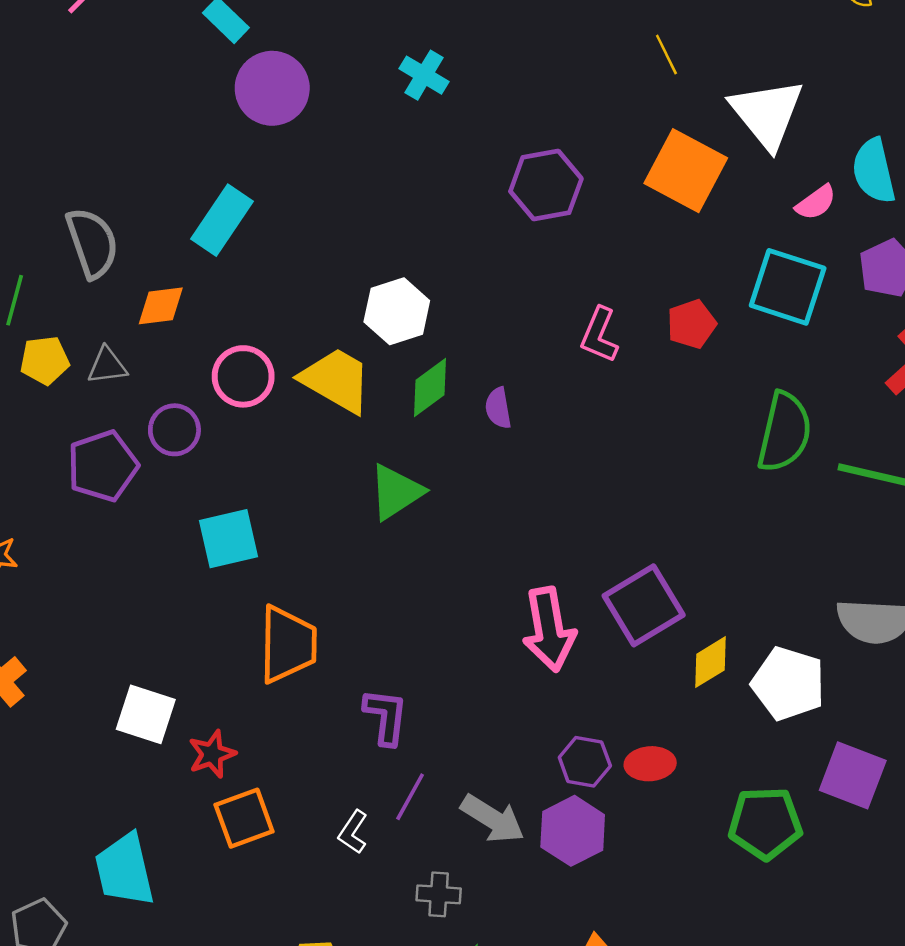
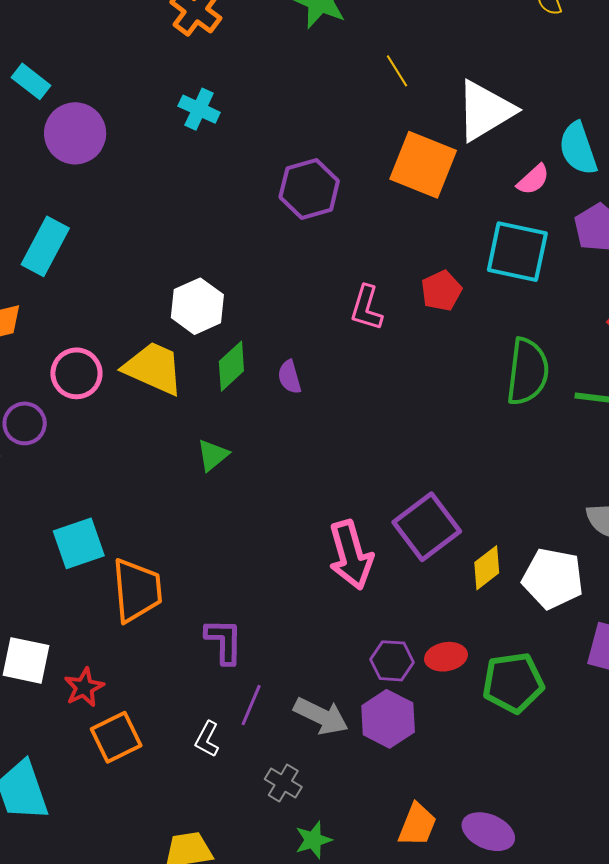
white triangle: (767, 114) -> (485, 111), turned 44
green triangle: (396, 492) -> (213, 455), size x0.7
cyan square: (229, 539) -> (79, 543), moved
green pentagon: (765, 823) -> (513, 683), moved
gray cross: (439, 894) -> (283, 783), turned 33

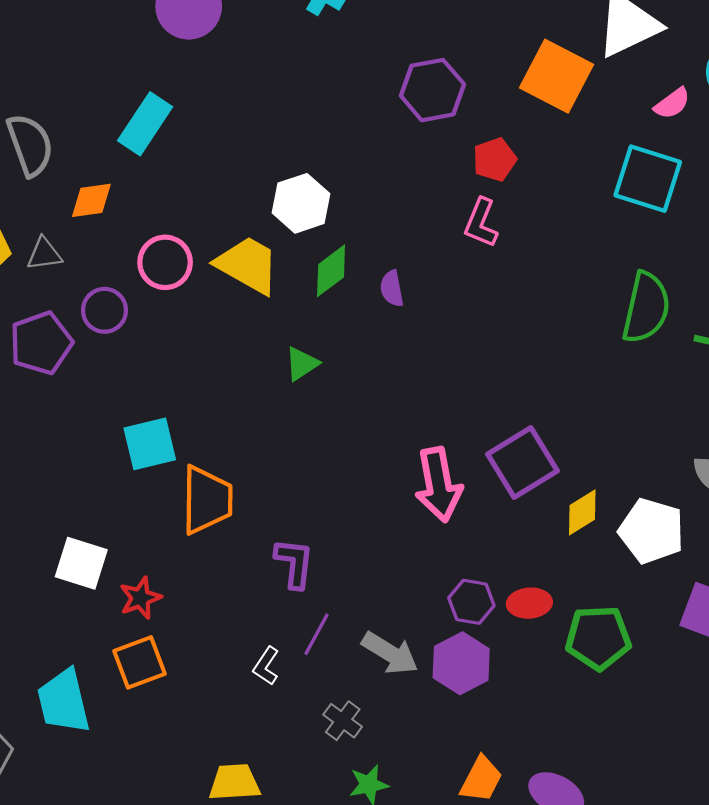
red pentagon: (441, 291) -> (495, 160), moved
orange square: (116, 737) -> (139, 662), moved

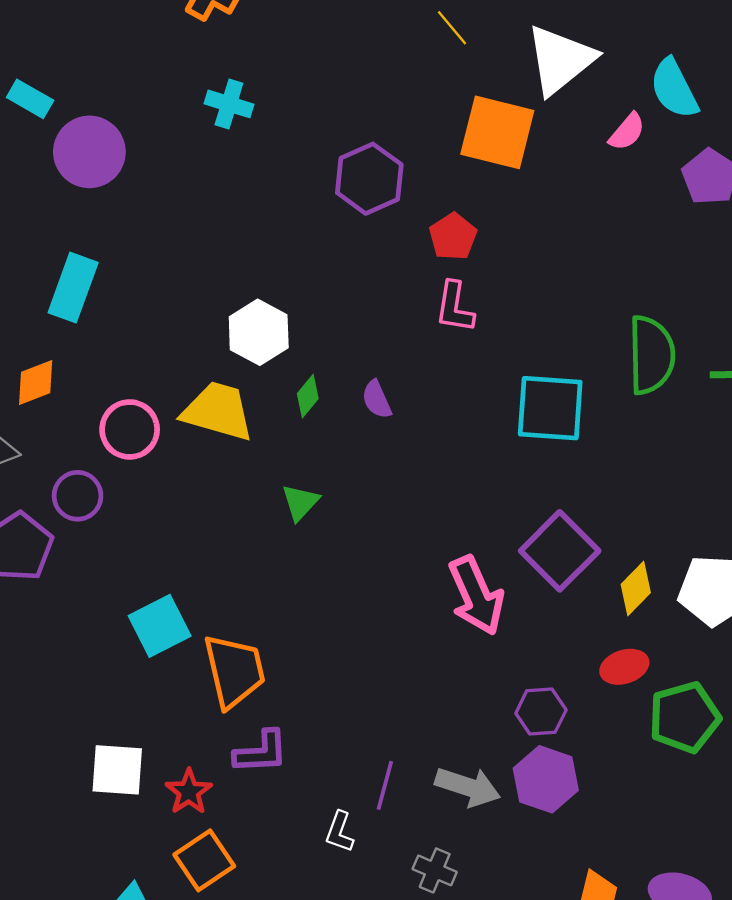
cyan square: (648, 179) -> (550, 408), moved
green diamond: (331, 271) -> (308, 396), size x0.7
purple L-shape: (294, 563) -> (261, 752), moved, turned 94
red ellipse: (529, 603) -> (624, 667), moved

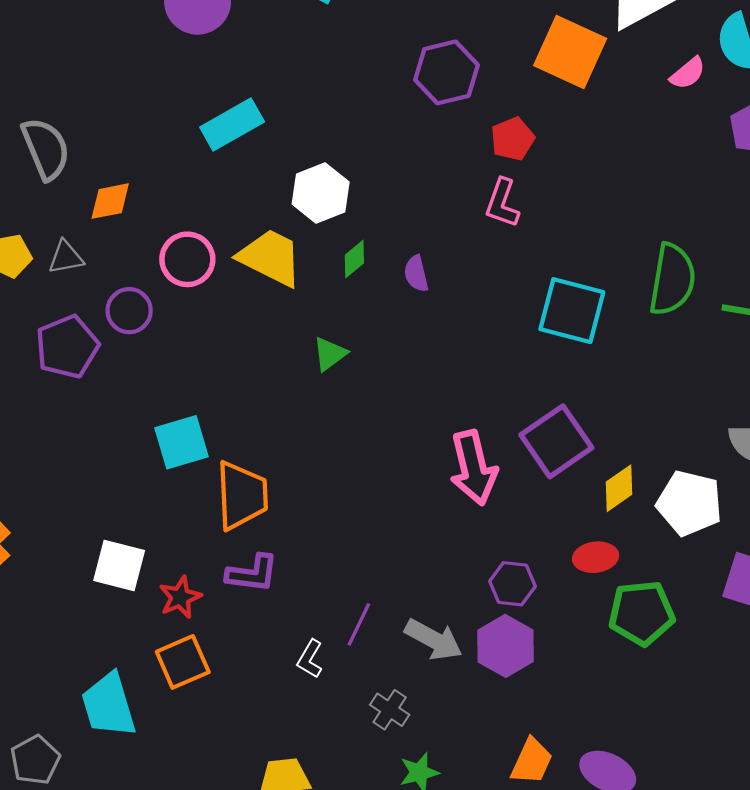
cyan rectangle: (73, 288) -> (232, 124), moved, turned 30

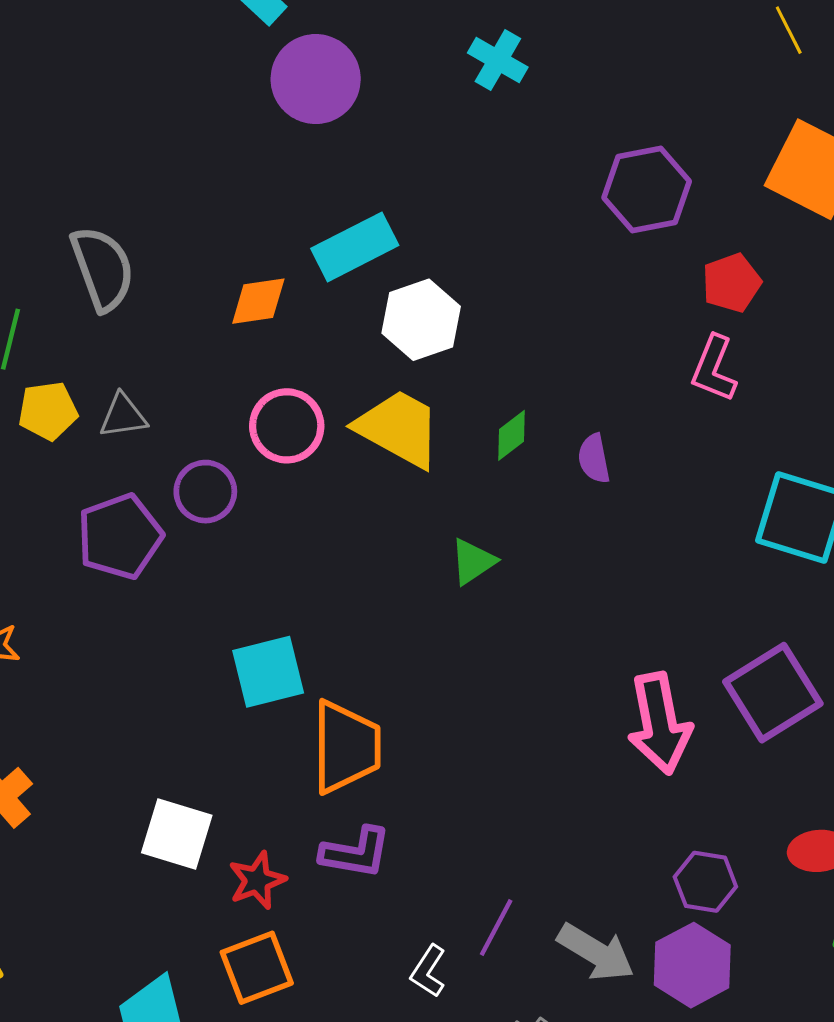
white hexagon: (321, 193) -> (421, 320), moved
orange diamond: (110, 201) -> (258, 301), moved

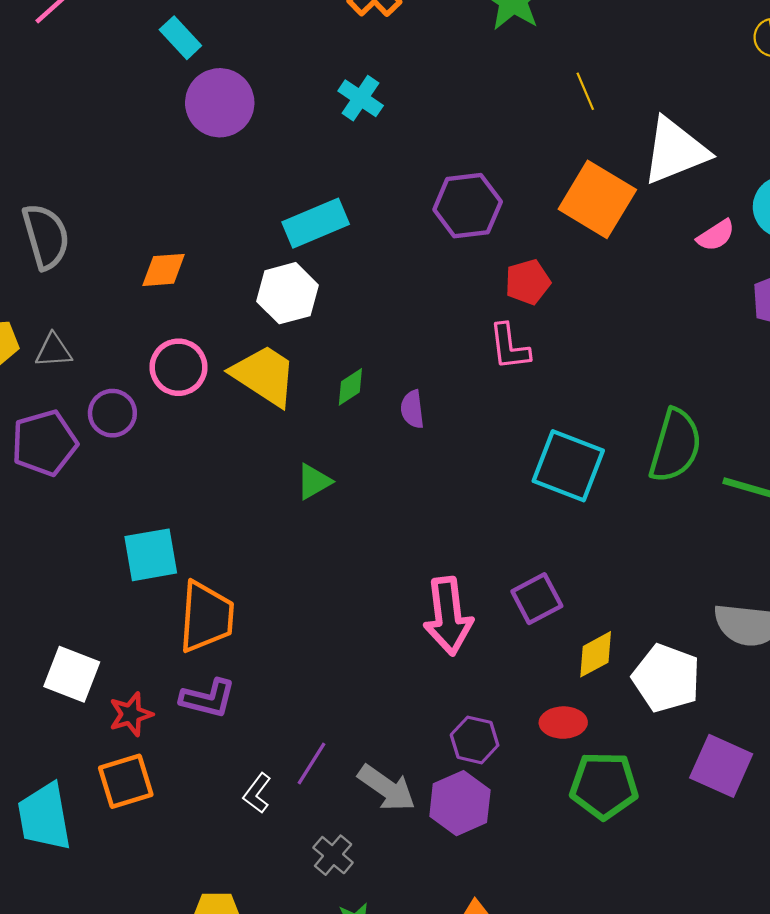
cyan rectangle: (355, 247) -> (316, 223), moved
pink L-shape: (714, 369) -> (509, 347), turned -33
purple square: (773, 693) -> (537, 599), size x0.7

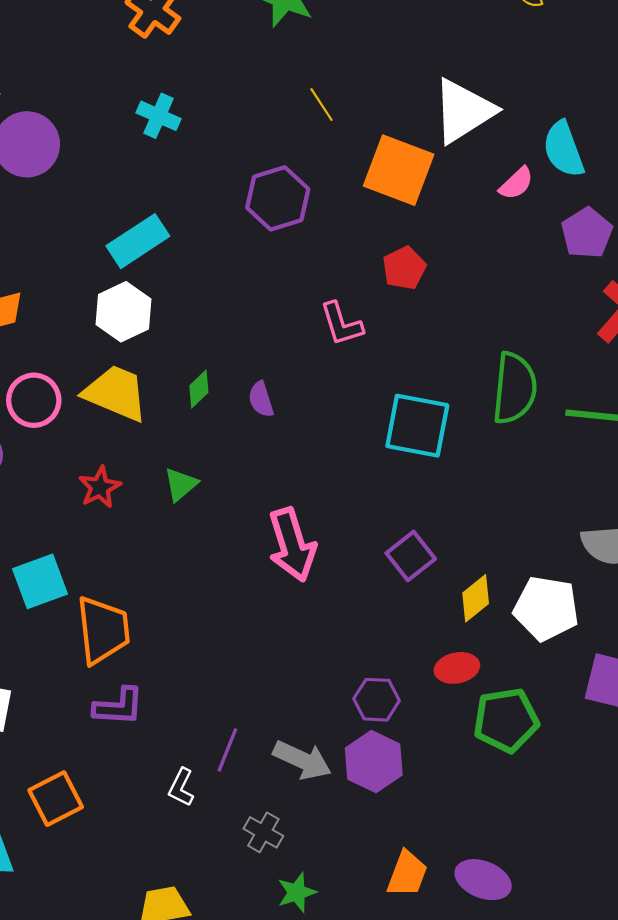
yellow line: (585, 91) -> (321, 105), moved
red pentagon: (528, 282) -> (404, 268), moved
pink arrow: (448, 616) -> (292, 545), moved
red star: (131, 714) -> (100, 487), moved

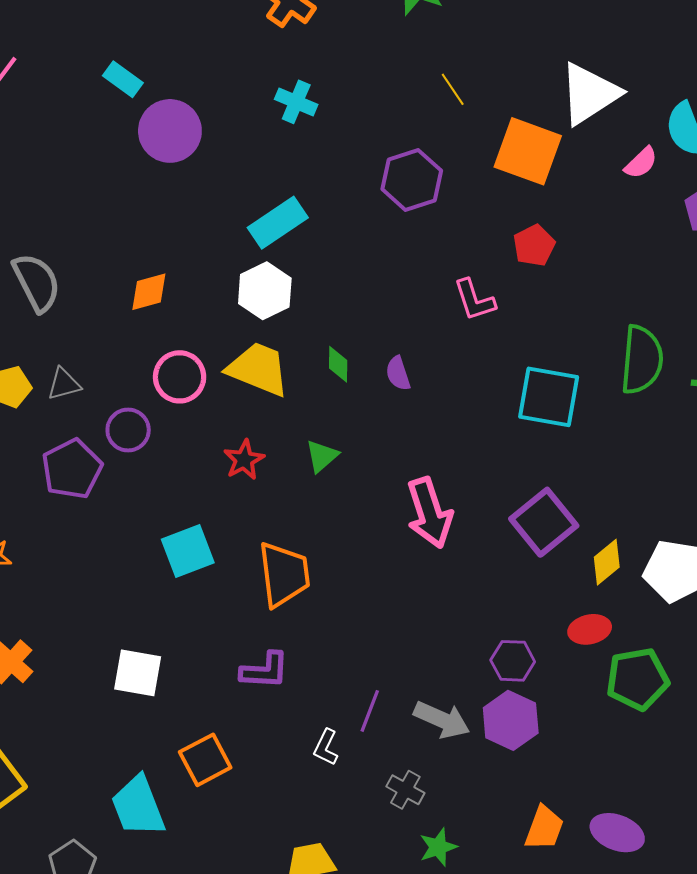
green diamond: (199, 389) -> (338, 364), turned -45
purple square: (411, 556) -> (544, 522), size x1.4
orange trapezoid: (103, 630) -> (284, 574), moved

